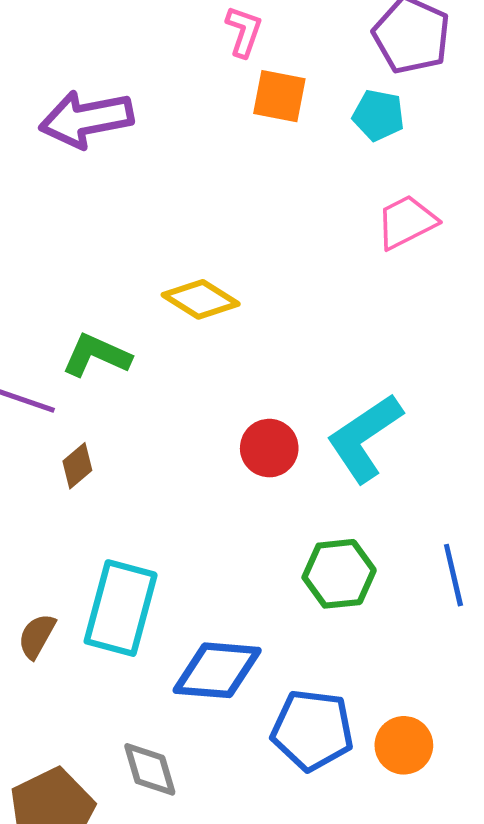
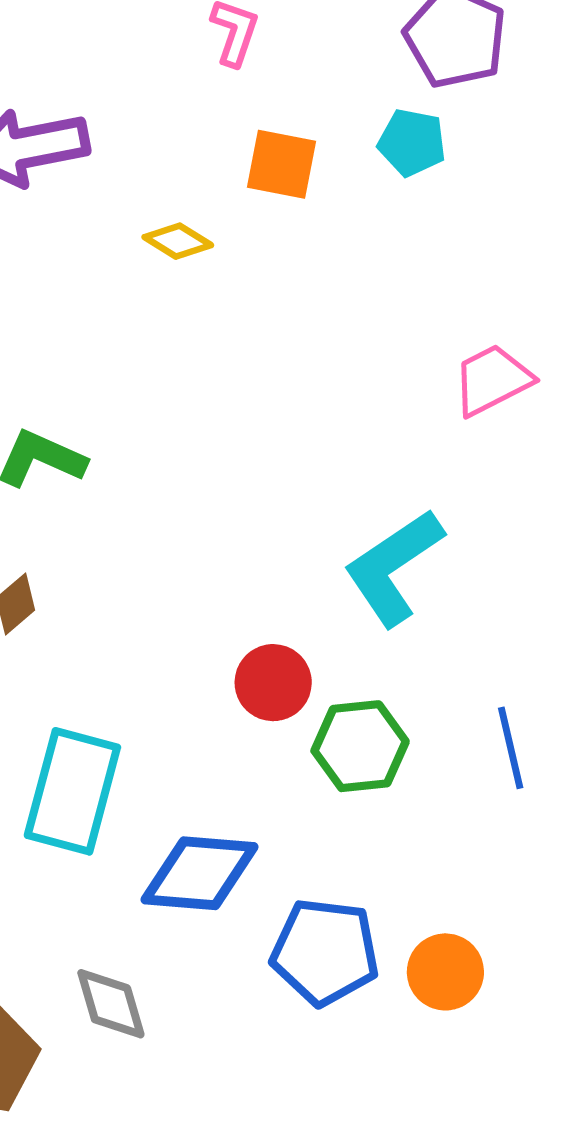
orange square: (279, 96) -> (282, 164), moved
pink trapezoid: (406, 222) -> (492, 380), moved
yellow diamond: (201, 299) -> (178, 241), moved, size x0.7
red circle: (269, 448) -> (273, 683), moved

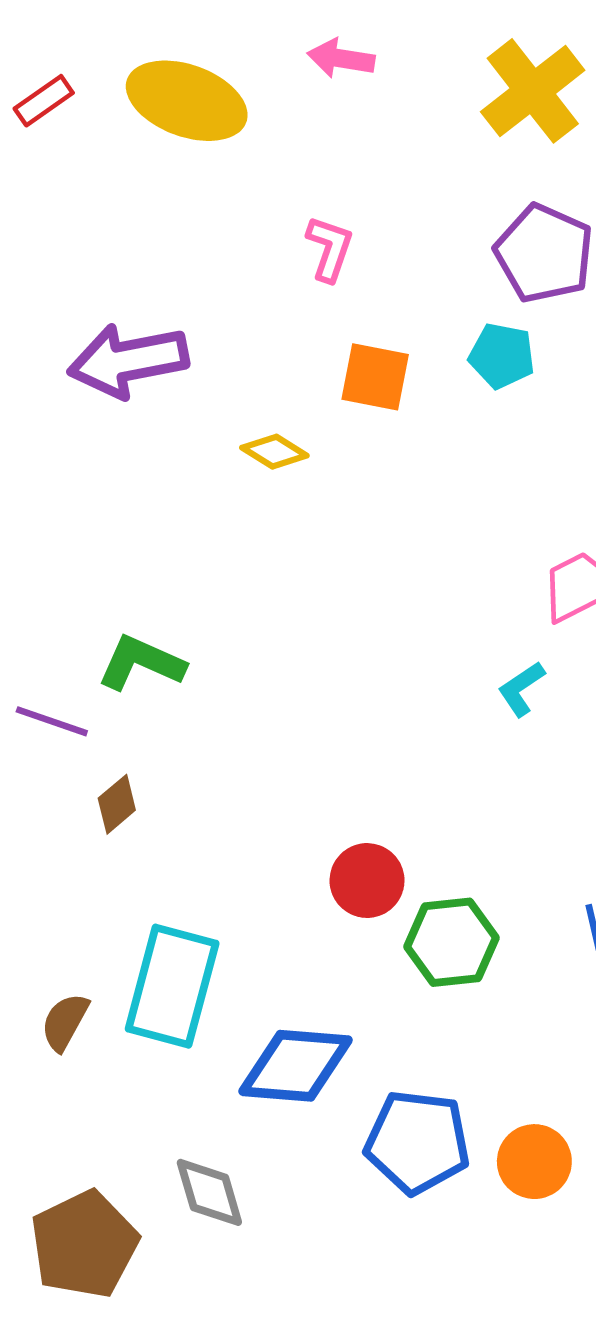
cyan L-shape: (394, 567) -> (521, 689), moved, size x0.5

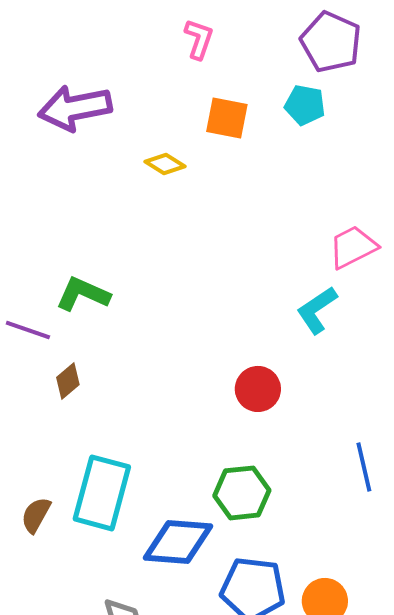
cyan L-shape: (521, 689) -> (317, 310), size x1.4
red circle: (367, 881) -> (258, 389), moved
green hexagon: (451, 942) -> (242, 493), moved

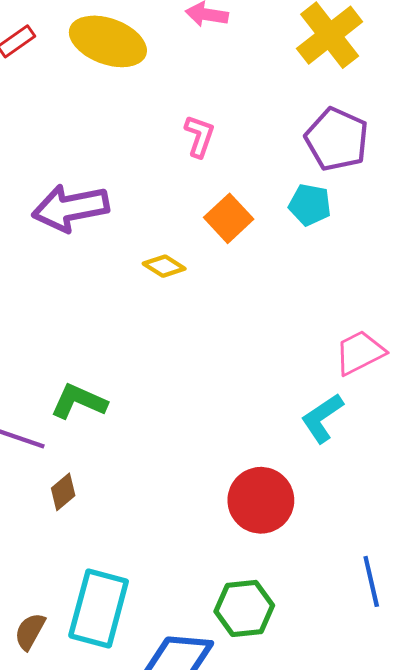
orange square: (227, 118) -> (229, 218), turned 36
red circle: (258, 389) -> (261, 500), size x1.4

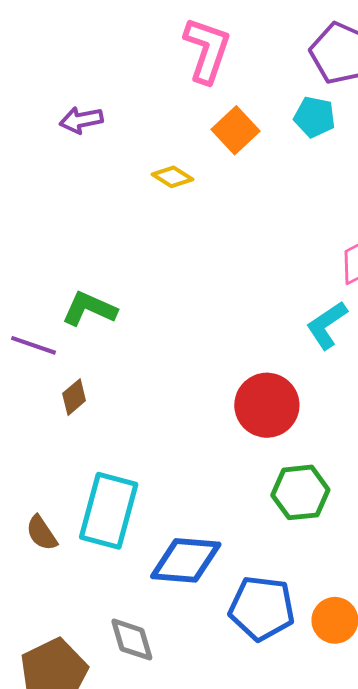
pink L-shape: (199, 136) -> (207, 50), size x1.6
purple arrow: (70, 208) -> (81, 120), size x0.6
green hexagon: (244, 608) -> (300, 492), moved
brown semicircle: (30, 631) -> (42, 533), turned -63

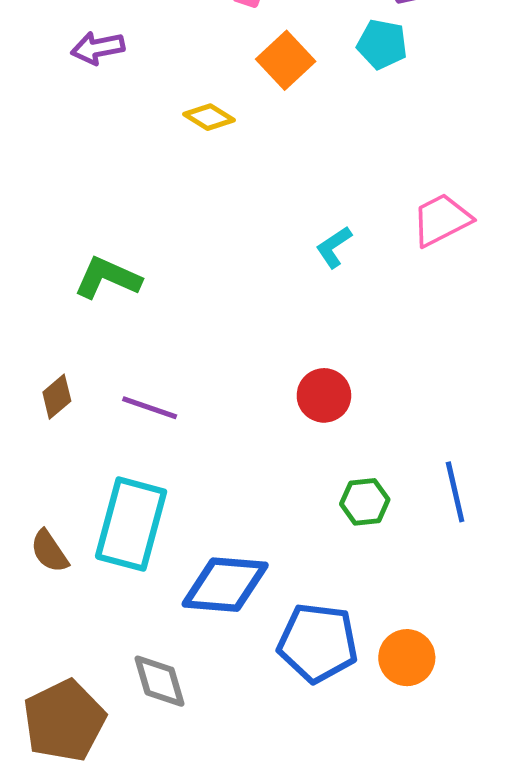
cyan L-shape: (327, 325) -> (334, 247), moved, size x0.7
purple line: (33, 345) -> (150, 408), moved
brown diamond: (74, 397) -> (57, 397), moved
red circle: (267, 405) -> (324, 395), size x0.7
green hexagon: (300, 492) -> (365, 502), size x0.7

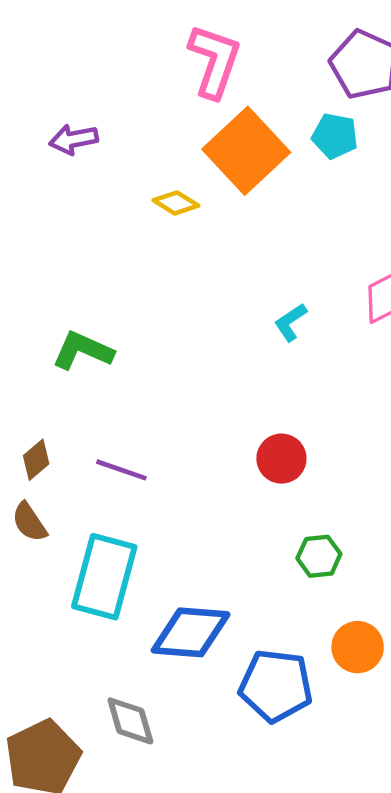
orange square: (286, 60) -> (246, 151), size x1.6
brown semicircle: (49, 551) -> (29, 522), moved
orange circle: (407, 658) -> (358, 647), moved

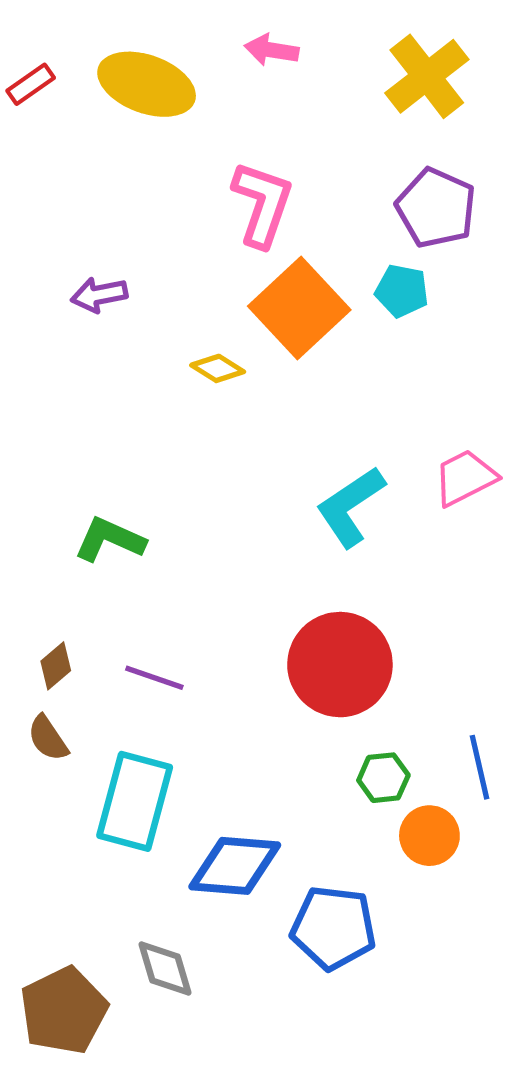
cyan L-shape: (291, 322) -> (351, 507), size x1.8
red circle: (281, 459) -> (340, 665), size x1.8
orange circle: (358, 647) -> (429, 836), moved

